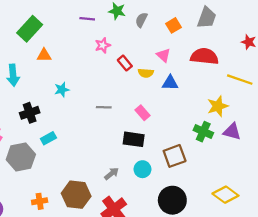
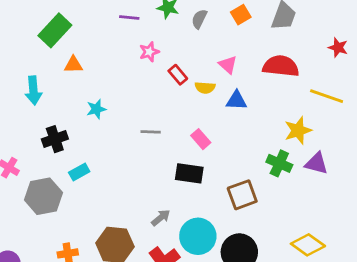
orange square: (173, 25) -> (241, 15), moved
cyan circle: (142, 169) -> (198, 236), moved, size x1.6

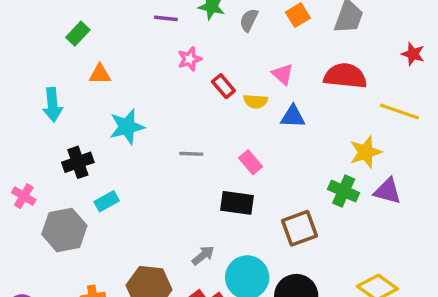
green rectangle: (55, 30) -> (78, 34), size x0.6
cyan star: (96, 109) -> (127, 127), size x1.5

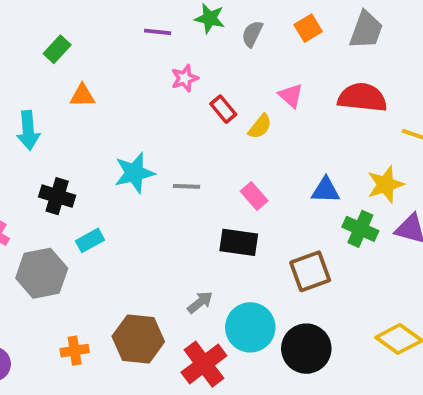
yellow semicircle: (256, 101) -> (260, 127), turned -55
blue triangle: (293, 117) -> (326, 190), moved
cyan star: (127, 127) -> (134, 173), moved
black cross: (78, 162) -> (57, 196), turned 36

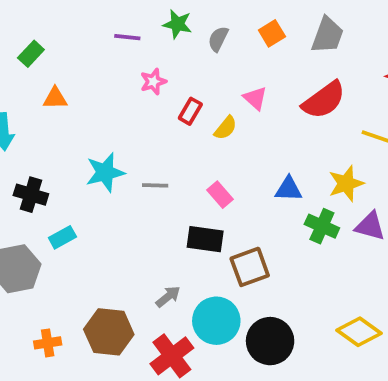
red semicircle: (362, 98) -> (324, 100), turned 138
red rectangle: (223, 109) -> (190, 111), turned 70
brown square: (310, 271) -> (250, 267), moved

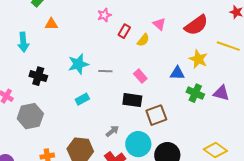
yellow star: (346, 184) -> (198, 59), moved, turned -30
cyan rectangle: (62, 237) -> (82, 99), moved

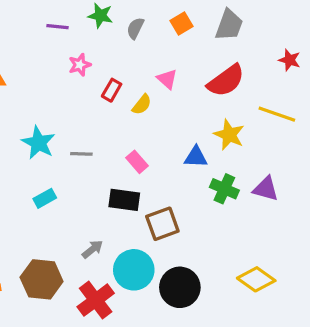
cyan star: (78, 64) -> (38, 143), turned -30

